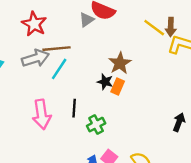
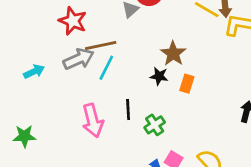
orange rectangle: (118, 87) -> (187, 84), moved

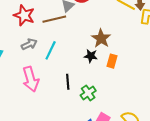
brown line: (101, 45) -> (54, 19), moved
gray arrow: (79, 59) -> (29, 44), size x0.7
pink arrow: (93, 121) -> (31, 79), moved

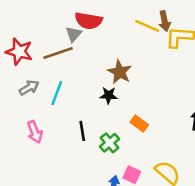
orange rectangle: (112, 61) -> (139, 124), moved, turned -64
pink arrow: (31, 79) -> (35, 132), size x0.7

